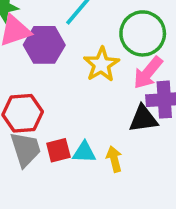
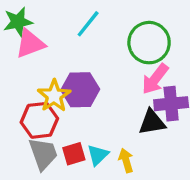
purple hexagon: (44, 45) -> (80, 90), moved
yellow star: (101, 64) -> (54, 96), moved
cyan triangle: (84, 152) -> (98, 155), turned -45

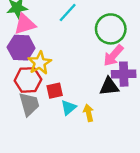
purple hexagon: (80, 90) -> (21, 48), moved
red square: (74, 154) -> (55, 91), moved

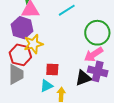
black triangle: (109, 86) -> (83, 78), turned -30
red square: (55, 91) -> (52, 70), moved

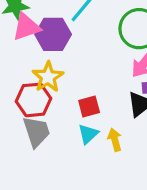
purple hexagon: (22, 28) -> (53, 34), moved

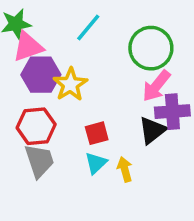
purple hexagon: (53, 34) -> (41, 75), moved
yellow star: (48, 77) -> (70, 84), moved

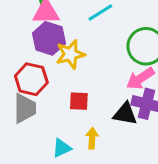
black triangle: (152, 130) -> (125, 114), turned 30
cyan triangle: (96, 163) -> (62, 148), moved

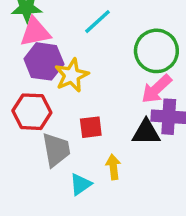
gray trapezoid: (25, 108) -> (56, 150), moved

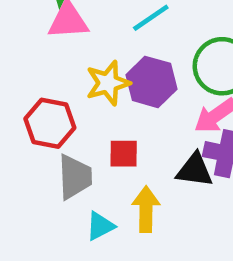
purple hexagon: (44, 61) -> (151, 82), moved
yellow arrow: (113, 167) -> (146, 209), size x1.4

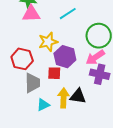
purple hexagon: (151, 82) -> (65, 57), moved
black triangle: (195, 170) -> (78, 96), moved

